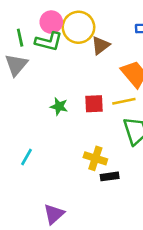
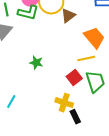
red square: (94, 104) -> (74, 78), moved, turned -35
black rectangle: (110, 176) -> (75, 117), turned 72

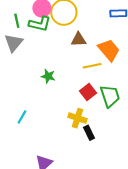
brown triangle: (68, 16) -> (79, 40), moved, turned 35
yellow line: (86, 59) -> (92, 66), moved

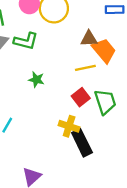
green L-shape: (40, 24) -> (26, 41), moved
brown triangle: (79, 40) -> (89, 39), moved
black rectangle: (89, 133) -> (82, 143), size x1.6

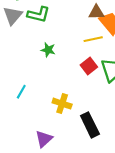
yellow cross: (69, 126) -> (62, 104), moved
black rectangle: (82, 143) -> (90, 125), moved

